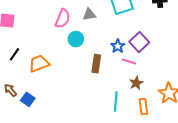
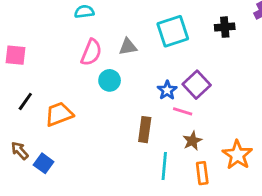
brown rectangle: (96, 64) -> (145, 130), moved

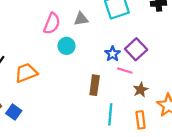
brown star: (192, 141) -> (141, 90), moved

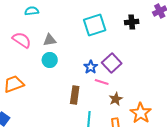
gray triangle: (81, 19) -> (50, 40), moved
pink semicircle: (52, 23) -> (22, 40), moved, turned -78

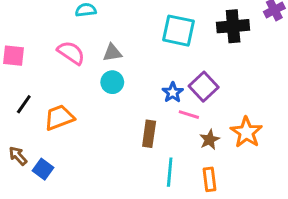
black cross: (132, 22) -> (233, 26), size x1.5
cyan square: (95, 25) -> (179, 31), turned 30
orange star: (141, 113) -> (246, 132), moved

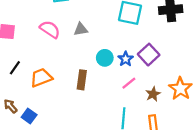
cyan circle: (112, 82) -> (105, 58), moved
pink line: (189, 115) -> (129, 83), moved, turned -56
brown rectangle: (149, 134) -> (82, 80), moved

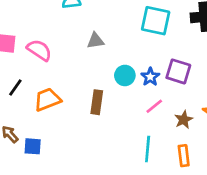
pink semicircle: (50, 29) -> (39, 50), moved
purple square: (149, 55) -> (178, 71), turned -30
blue square: (29, 116) -> (33, 146), turned -32

